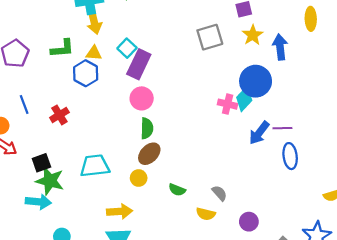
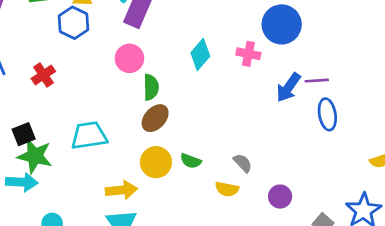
pink circle: (142, 98) -> (129, 58), moved
cyan diamond: (244, 99) -> (200, 55), moved
yellow circle: (139, 178) -> (156, 162), moved, size x1.5

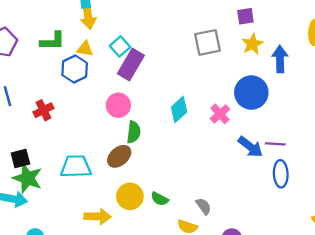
pink cross: (248, 54) -> (220, 114), turned 30
blue arrow: (288, 87) -> (250, 147), turned -95
brown ellipse: (155, 118) -> (119, 156), moved

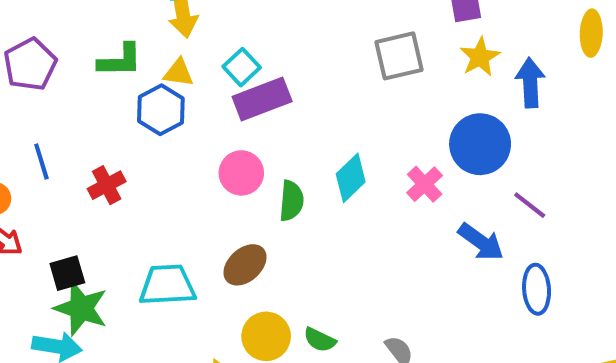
purple rectangle: (131, 64) -> (262, 99), turned 40
green semicircle: (134, 132) -> (291, 201), moved
purple line: (275, 144) -> (530, 205), moved, turned 36

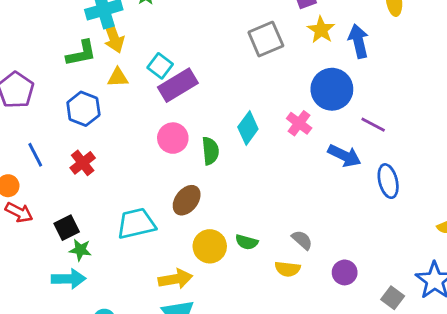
green L-shape: (120, 60) -> (81, 53), moved
blue hexagon: (161, 110) -> (83, 109), moved
green star: (81, 308) -> (80, 250), size x0.6

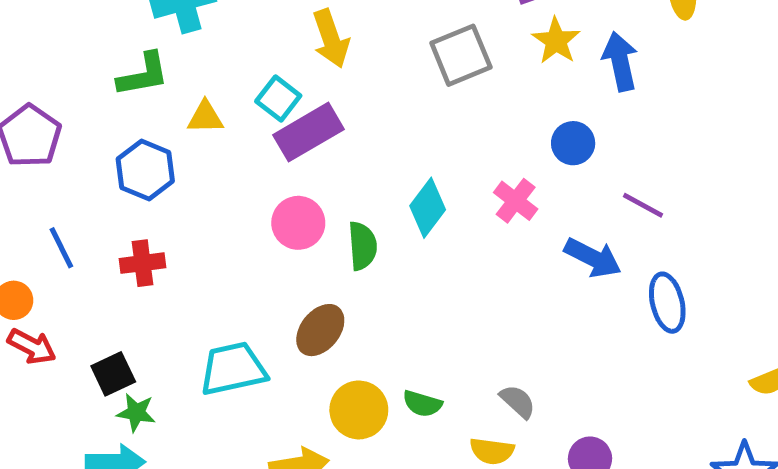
yellow arrow: (113, 36) -> (331, 39), moved
blue circle: (332, 89) -> (573, 143), size x0.6
red cross: (83, 163) -> (143, 263), turned 30

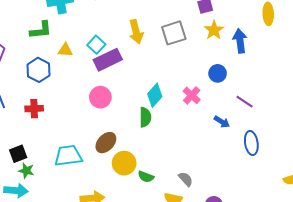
yellow arrow: (331, 39) -> (136, 32), moved
green semicircle: (362, 246) -> (145, 117), moved
blue arrow: (593, 258) -> (222, 122), size x0.7
yellow circle: (359, 410) -> (124, 163), moved

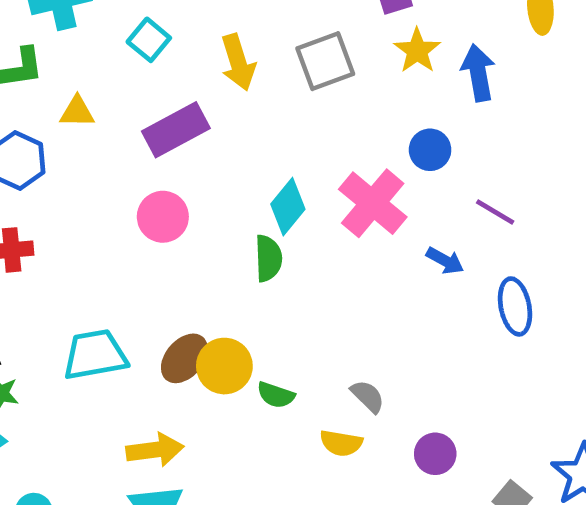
cyan square: (96, 45) -> (149, 40), moved
pink cross: (192, 95) -> (373, 203), size x1.6
brown ellipse: (106, 143) -> (184, 358), moved

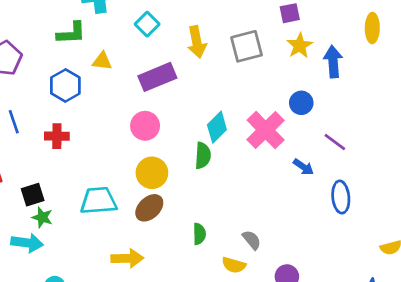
yellow circle: (224, 366) -> (152, 173), moved
green semicircle: (276, 395) -> (199, 234), turned -115

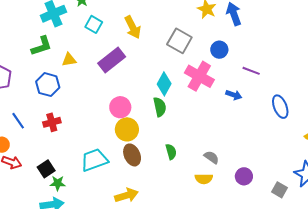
gray square: (247, 46) -> (179, 41), moved, turned -30
pink circle: (145, 126) -> (120, 107), moved
blue ellipse: (341, 197) -> (280, 107), moved
brown ellipse: (149, 208) -> (132, 155), turned -55
green semicircle: (199, 234) -> (171, 152), moved

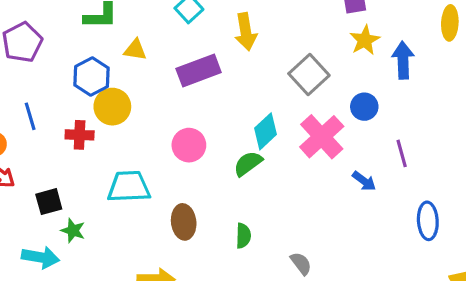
purple line: (251, 71) -> (402, 153), turned 36
green semicircle: (160, 107) -> (248, 164), turned -132
yellow circle: (127, 129) -> (112, 107), moved
cyan trapezoid: (94, 160) -> (129, 187), moved
green star: (58, 183) -> (73, 231), moved

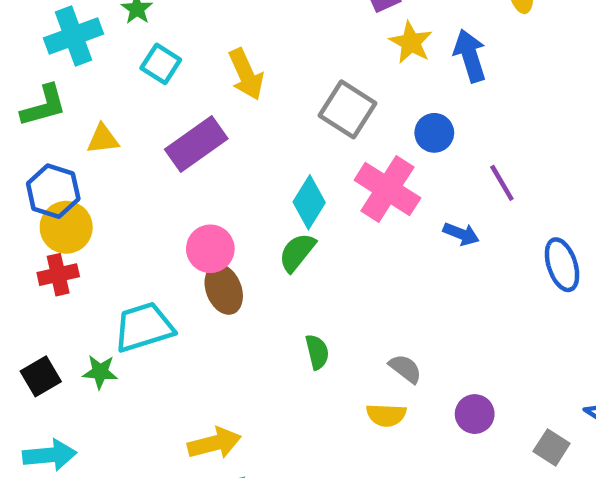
yellow circle: (112, 107) -> (66, 227), moved
brown ellipse: (184, 222) -> (224, 289), moved
green star: (73, 231) -> (100, 372), moved

